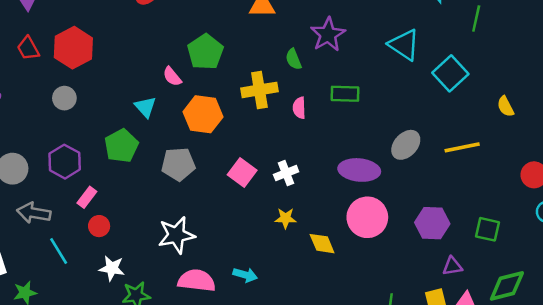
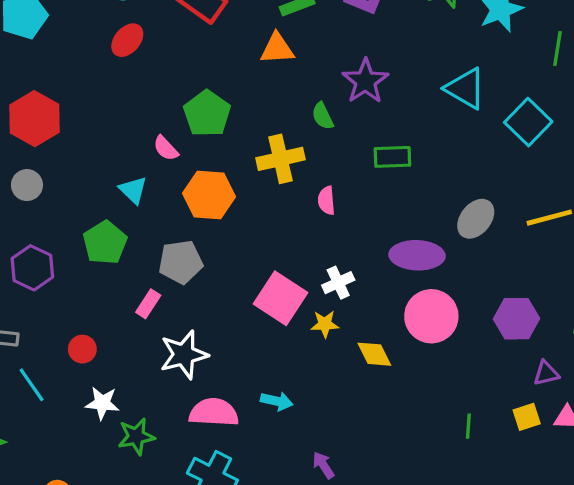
pink semicircle: (299, 108) -> (326, 201), moved
pink square: (242, 172) -> (281, 298), moved, size x1.4
white cross: (286, 173) -> (338, 283), moved
pink rectangle: (87, 197) -> (148, 304), moved

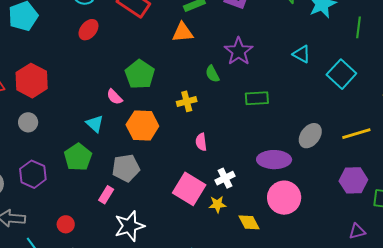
cyan triangle: (465, 88) -> (302, 54), size x0.7
yellow cross: (281, 159) -> (187, 101), size x0.7
pink semicircle: (326, 201) -> (201, 142), moved
purple hexagon: (516, 319) -> (353, 180), moved

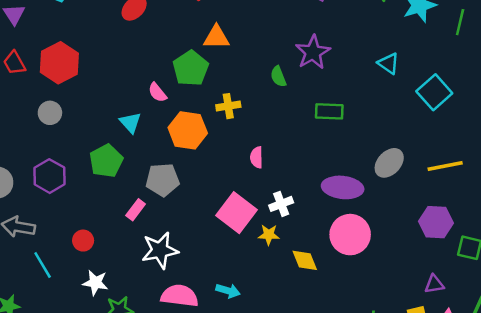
green line: (359, 27) -> (460, 22), moved
orange triangle: (183, 32) -> (216, 37), moved
yellow cross: (187, 101) -> (228, 106), moved

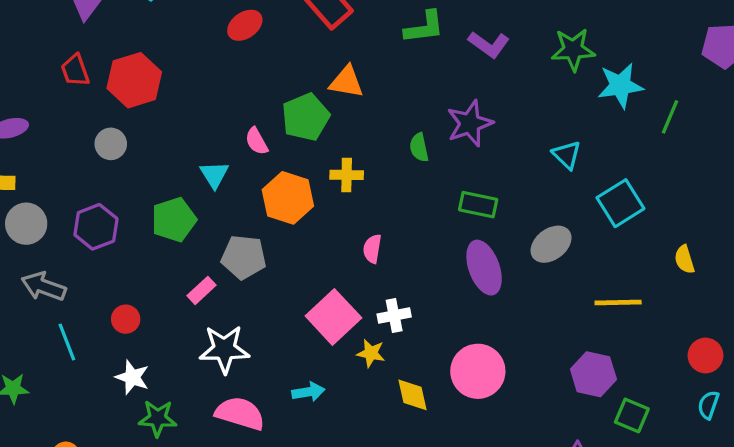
gray ellipse: (389, 163) -> (551, 244), moved
purple ellipse: (343, 187) -> (484, 268), moved, turned 54
cyan arrow: (228, 291) -> (308, 392), moved, turned -35

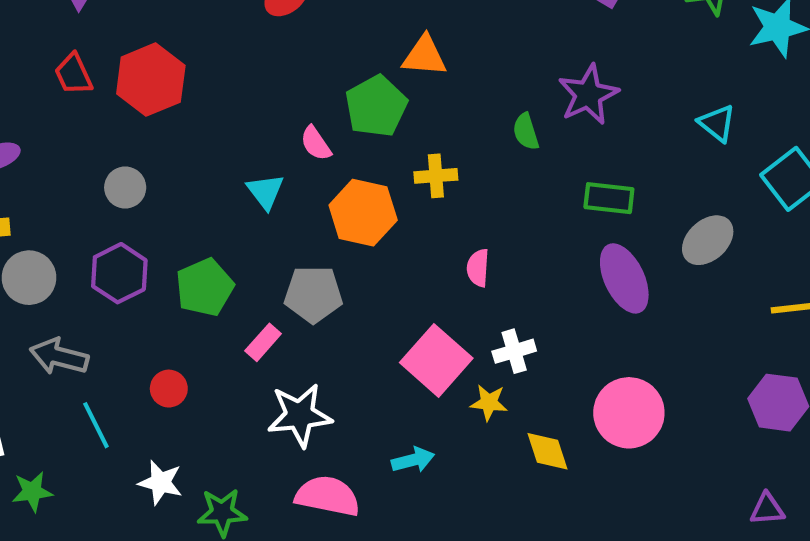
gray circle: (111, 144) -> (125, 187), moved
green pentagon: (174, 220) -> (205, 287), moved
white star: (132, 377) -> (160, 483), moved

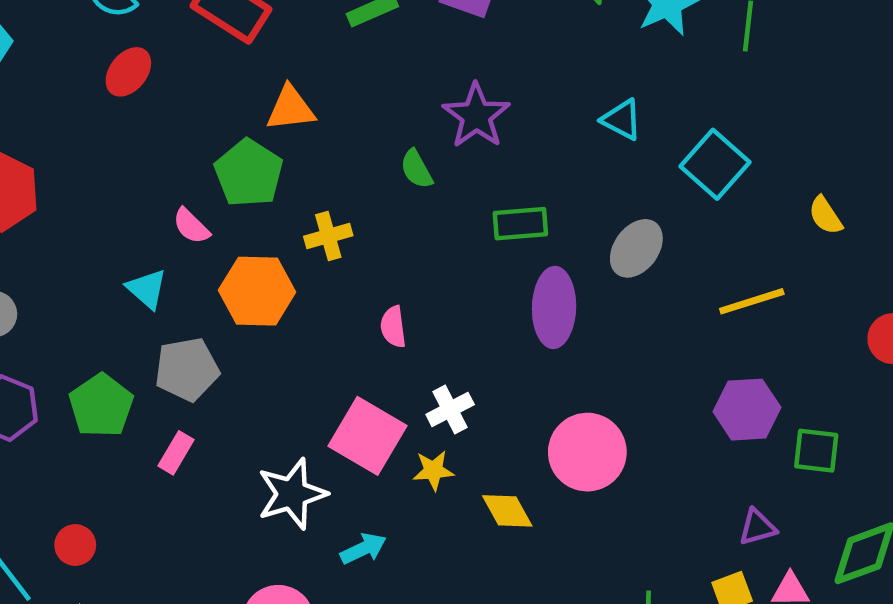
purple ellipse: (624, 278) -> (554, 307), turned 38
gray pentagon: (313, 294) -> (187, 369), moved
red circle: (169, 389) -> (75, 545), moved
white star: (300, 415) -> (292, 494), moved

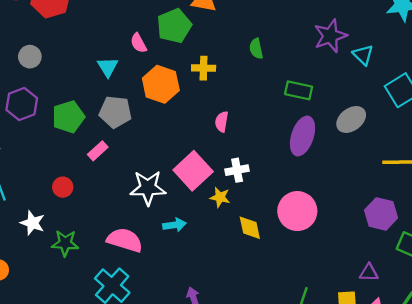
purple star: (476, 116) -> (330, 36), moved
red circle: (75, 545) -> (63, 187), moved

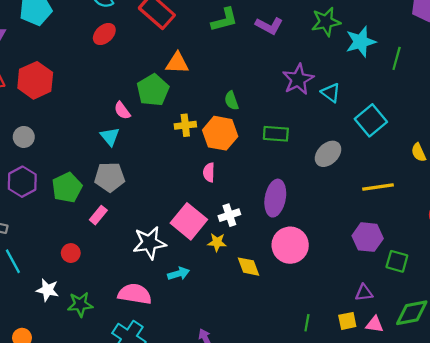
cyan triangle: (108, 67) -> (110, 137), moved
orange hexagon: (161, 84) -> (220, 133), moved
purple ellipse: (302, 136) -> (275, 198), moved

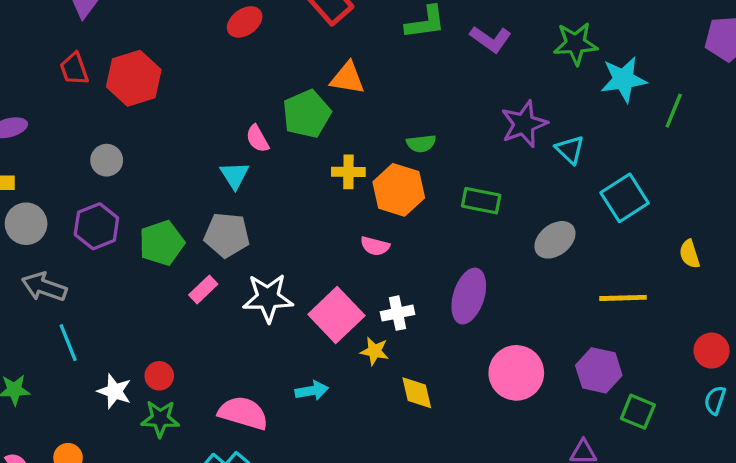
green semicircle: (231, 101) -> (421, 144), turned -84
pink semicircle: (209, 172) -> (375, 246), turned -84
white star: (149, 243) -> (268, 298), moved
pink circle: (290, 245) -> (516, 373), moved
red circle: (71, 253) -> (159, 376), moved

